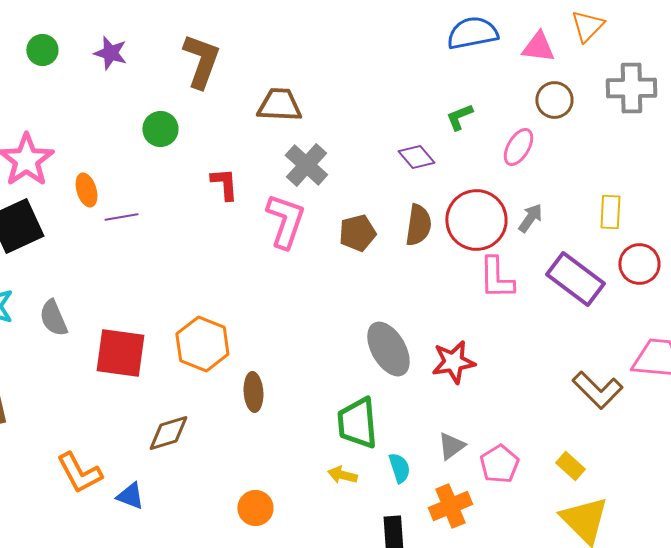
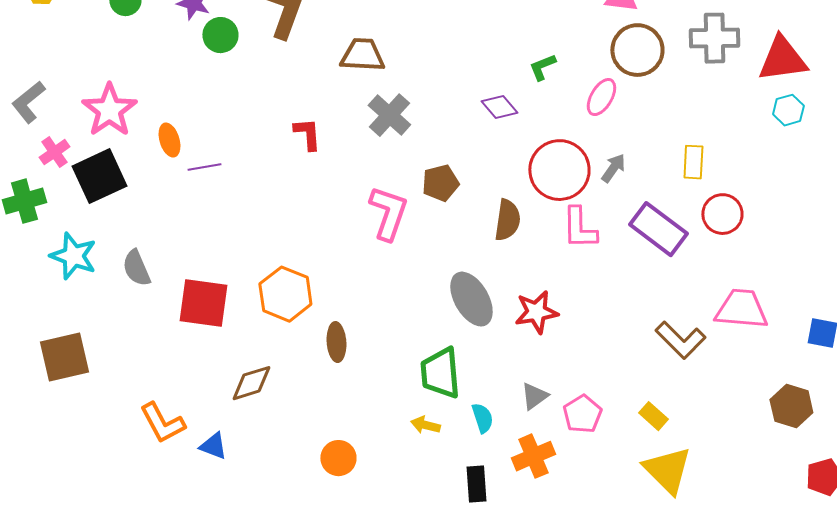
brown circle: (554, 100) -> (637, 50), size x1.4
green circle: (160, 129) -> (220, 35), moved
pink L-shape: (285, 221) -> (388, 213), moved
brown semicircle: (418, 225) -> (507, 220), moved

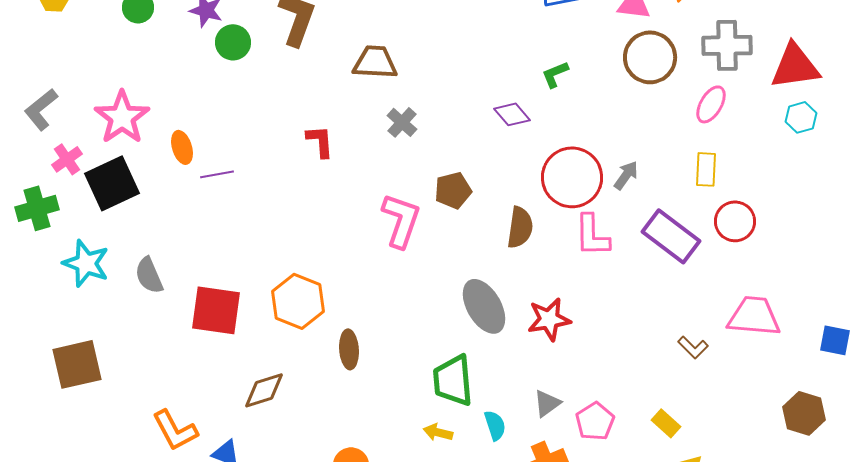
pink ellipse: (601, 97) -> (711, 104), moved
gray cross: (389, 115) -> (402, 122), size x0.7
brown L-shape: (680, 340) -> (693, 347), size x0.6

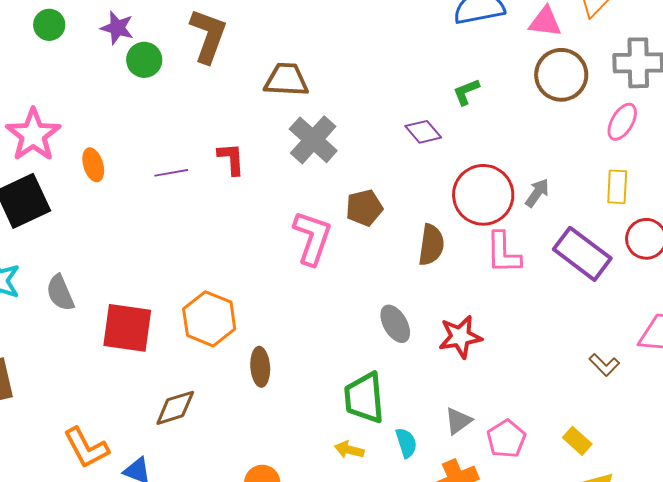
gray cross: (402, 122) -> (313, 140), size x1.6
purple line: (217, 174) -> (171, 173), moved
gray ellipse: (484, 306) -> (395, 324), size x0.7

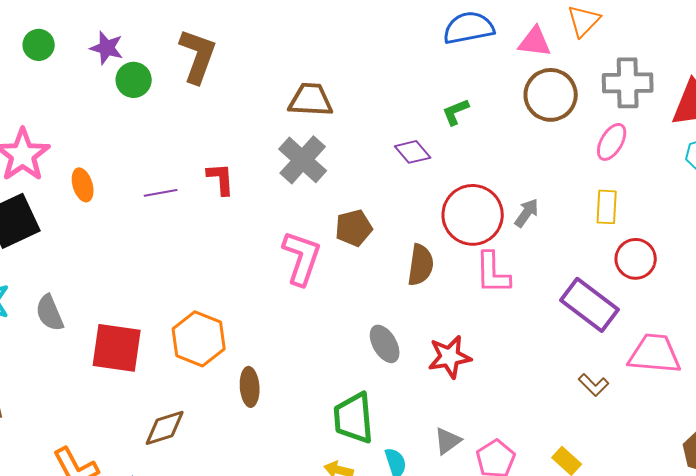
brown trapezoid: (286, 80) -> (311, 100), moved
purple rectangle: (582, 254) -> (590, 305), moved

